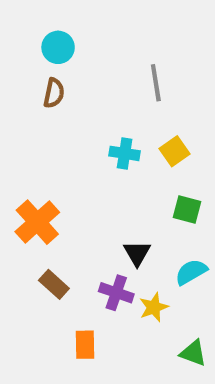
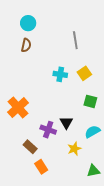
brown rectangle: (54, 284) -> (30, 147), moved
purple cross: (116, 293) -> (48, 130), moved
orange rectangle: (85, 345) -> (41, 167), turned -32
green triangle: (193, 353) -> (93, 171), turned -32

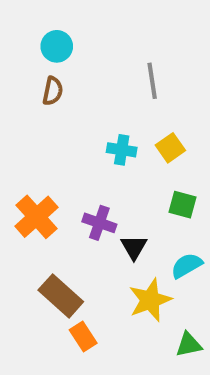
purple cross: (48, 130) -> (99, 223), moved
brown rectangle: (30, 147) -> (61, 296), size x1.5
yellow star: (74, 149) -> (150, 300), size x1.5

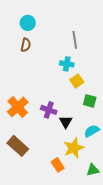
yellow square: (170, 148) -> (77, 81), moved
cyan cross: (122, 150) -> (67, 64), moved
brown rectangle: (61, 296) -> (18, 146), moved
orange rectangle: (83, 337) -> (58, 165), moved

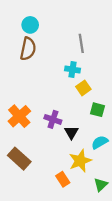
brown semicircle: (26, 45) -> (28, 49), size x1.5
green triangle: (93, 170) -> (101, 185), turned -32

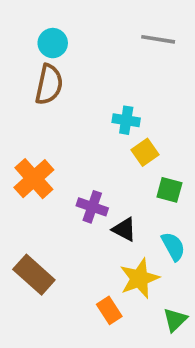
gray line: (81, 43) -> (158, 39), moved, turned -72
orange cross: (19, 116) -> (34, 179), moved
black triangle: (71, 132) -> (124, 229), turned -32
cyan semicircle: (100, 142) -> (173, 246), turned 91

